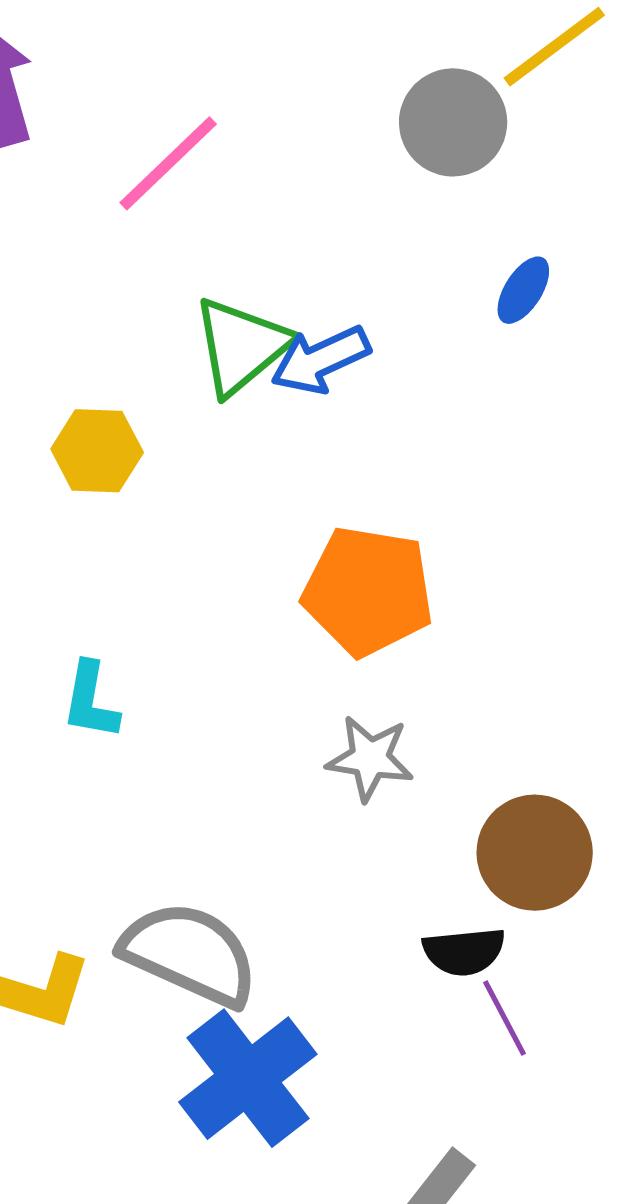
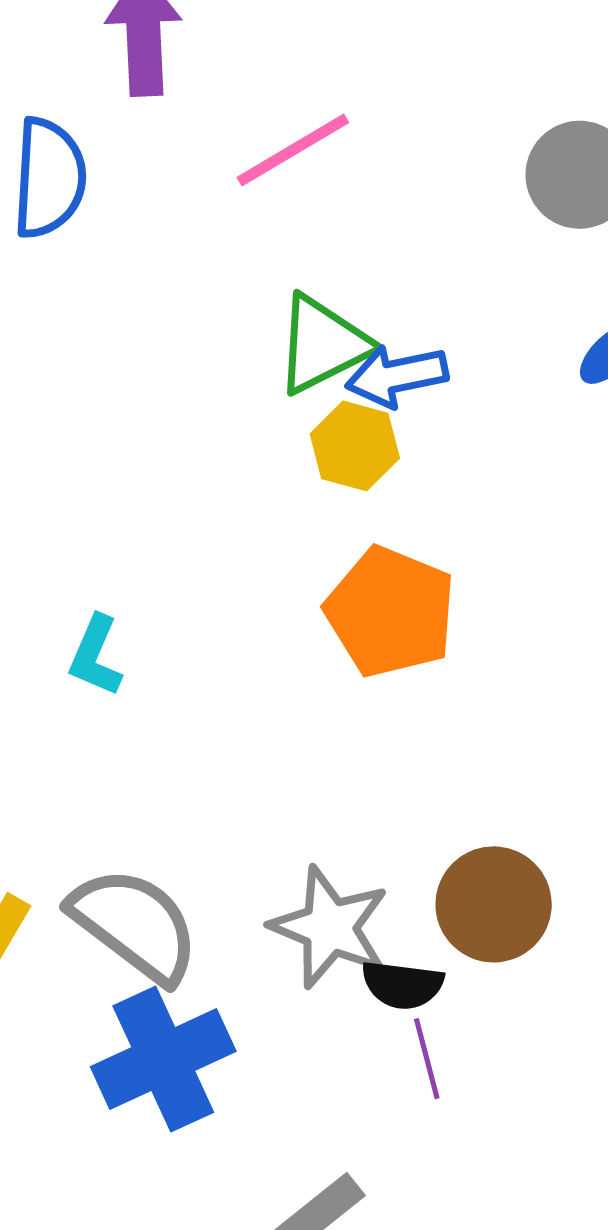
yellow hexagon: (97, 451) -> (355, 446), moved
gray star: (370, 758) -> (330, 927), moved, size x1.4

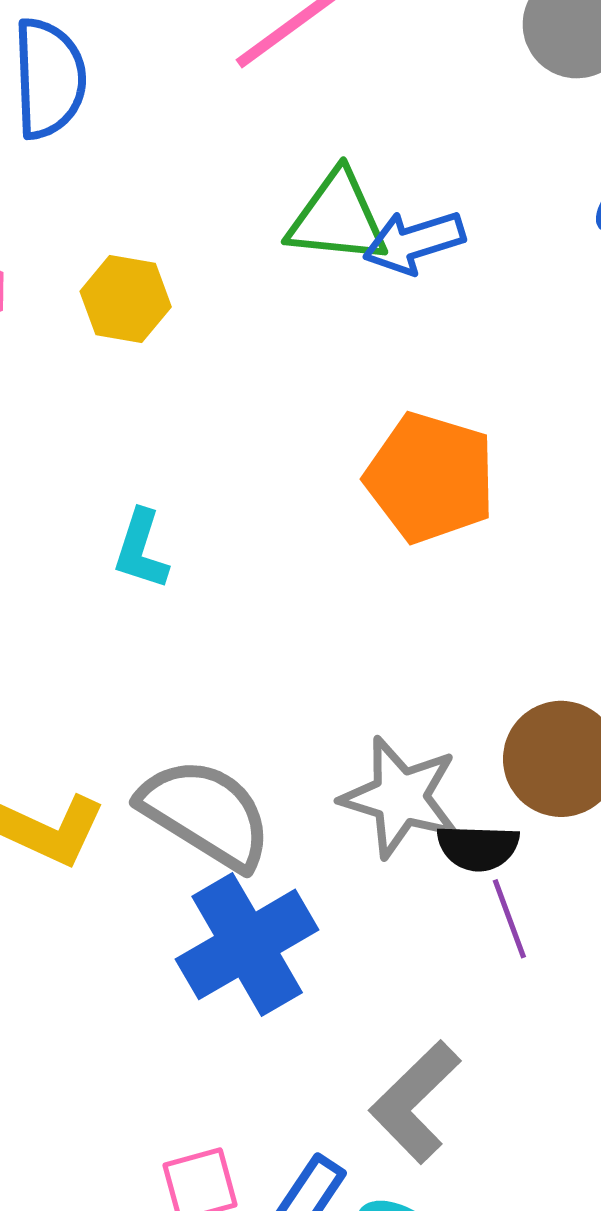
green triangle: (323, 344) -> (337, 218), turned 38
yellow hexagon: (355, 446) -> (126, 299), moved

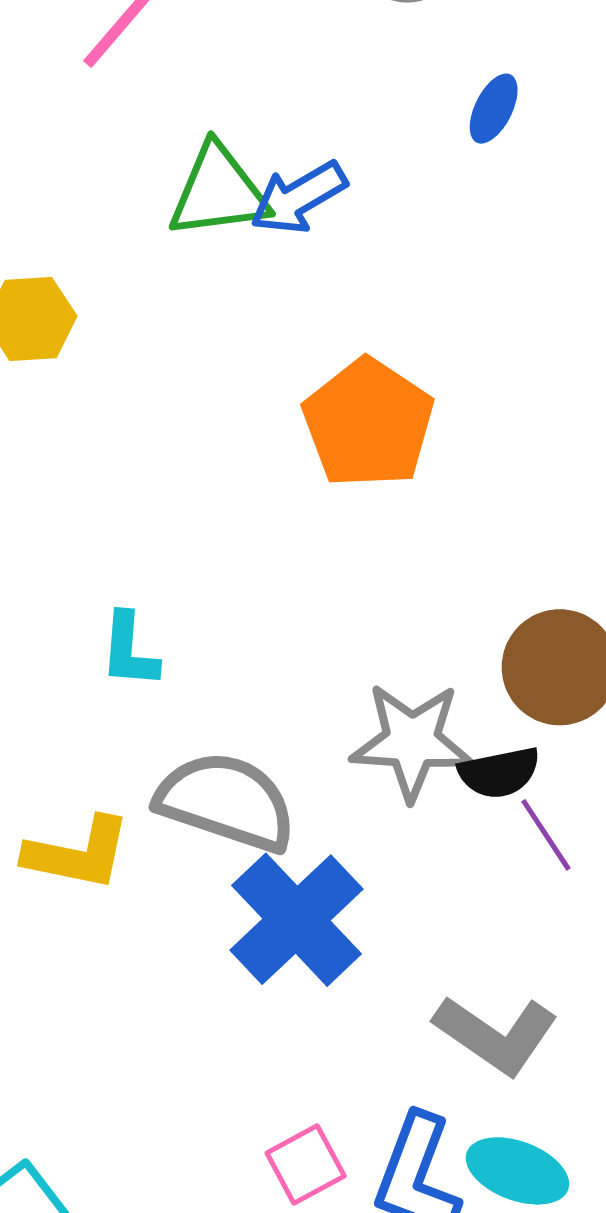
orange pentagon: (430, 478) -> (368, 423), turned 30
cyan L-shape: (141, 550) -> (129, 650), moved
gray L-shape: (415, 1102) -> (496, 1035), turned -88

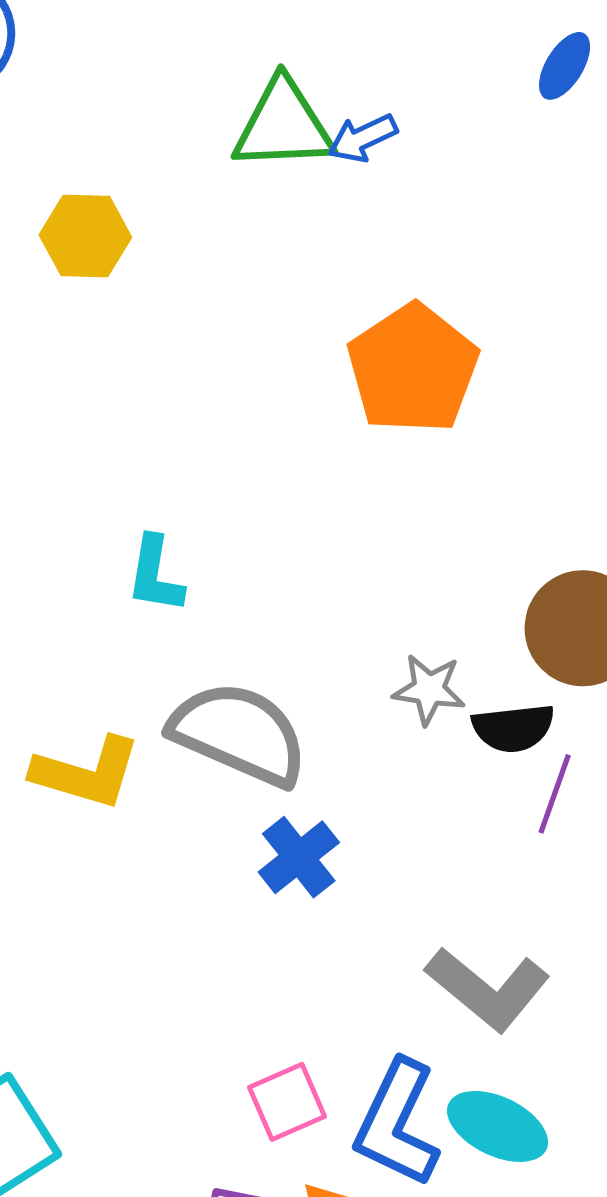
blue arrow: (299, 198) -> (363, 138), size x0.7
gray star: (412, 741) -> (429, 689), size x0.6
purple line: (546, 835) -> (555, 794), turned 48
blue cross: (296, 920) -> (299, 857), size x0.6

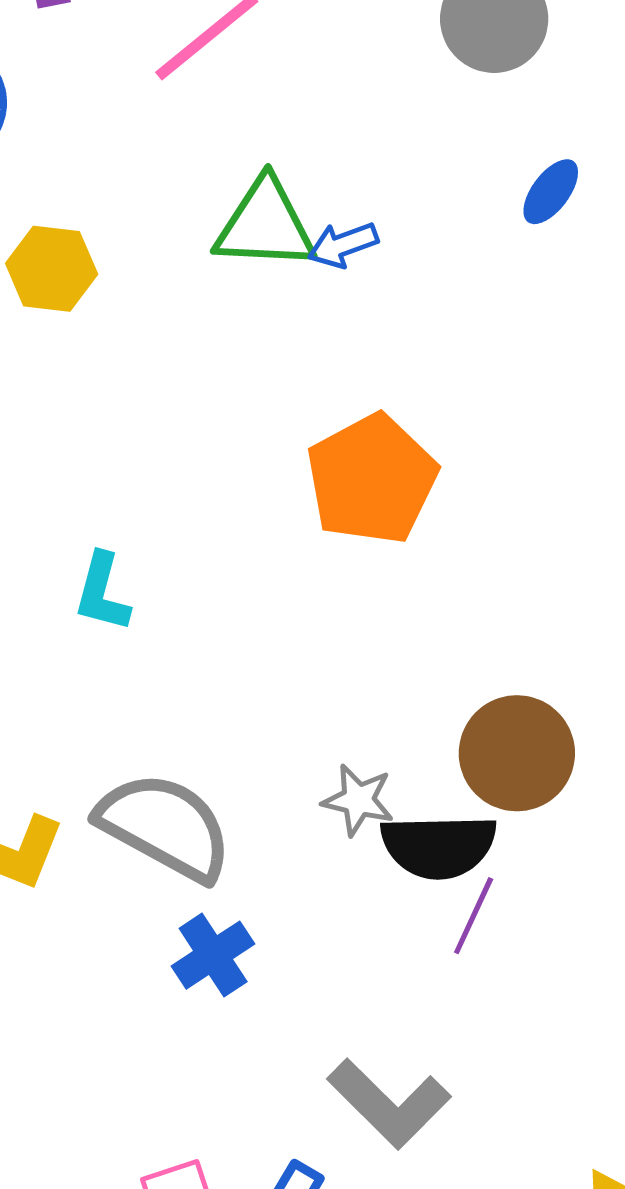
yellow hexagon: (85, 236) -> (52, 269), moved
cyan L-shape: (155, 575) -> (102, 592), moved
black semicircle: (513, 728) -> (439, 846), size x1.4

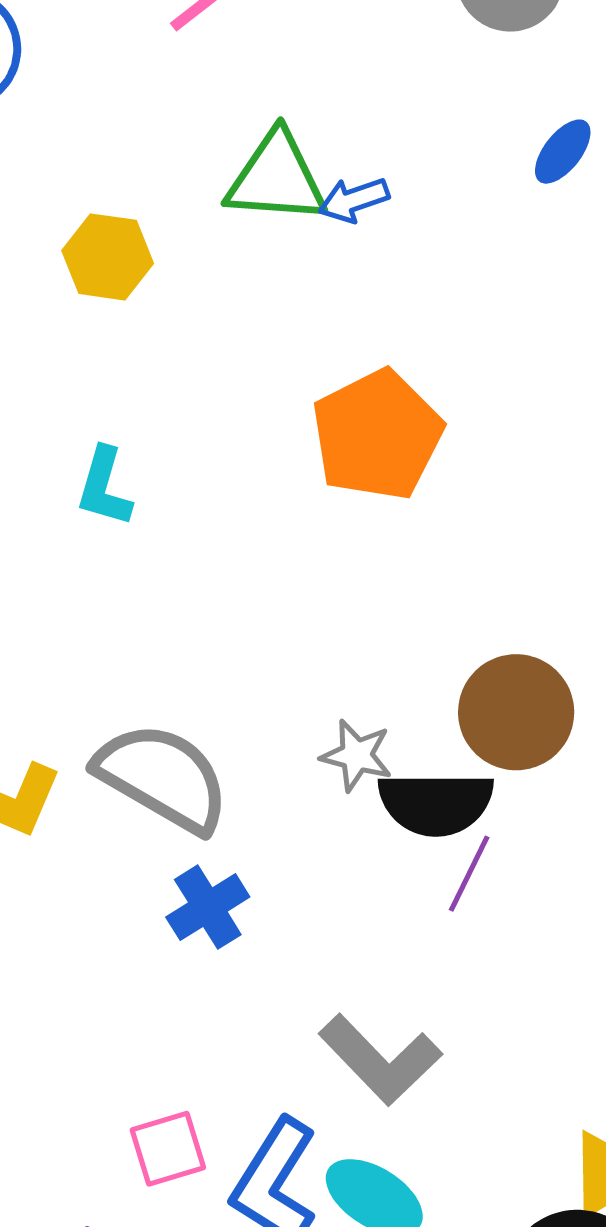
yellow hexagon: (52, 269) -> (108, 257), moved
cyan L-shape: (102, 592) -> (104, 487), moved

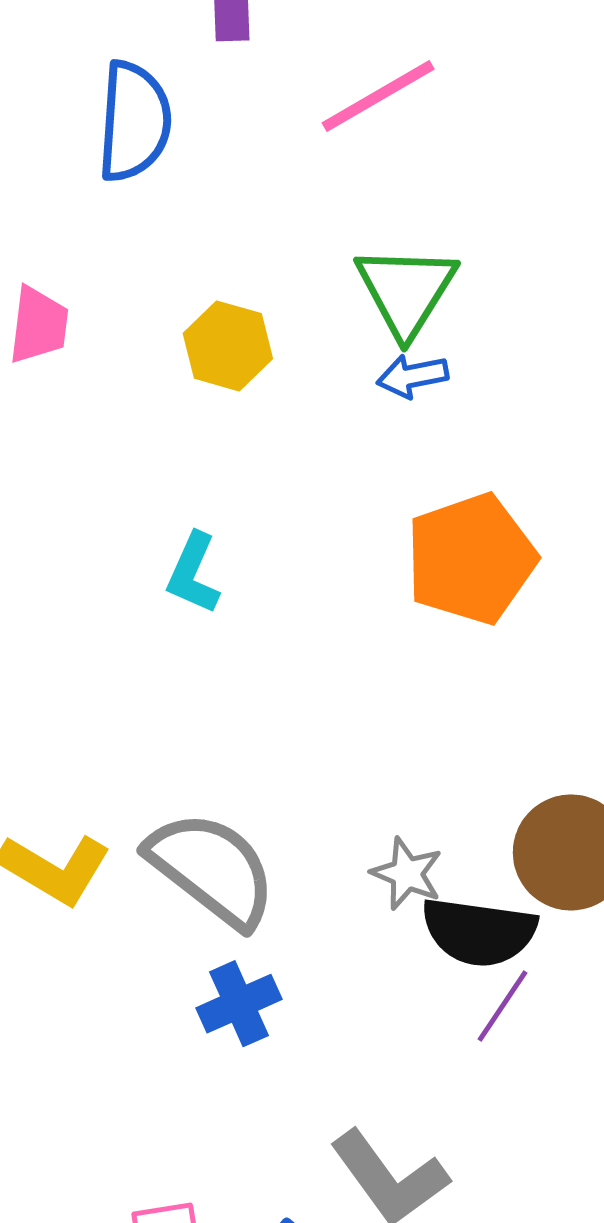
green triangle: (277, 178) -> (406, 291), turned 50
blue arrow: (354, 200) -> (412, 376), moved

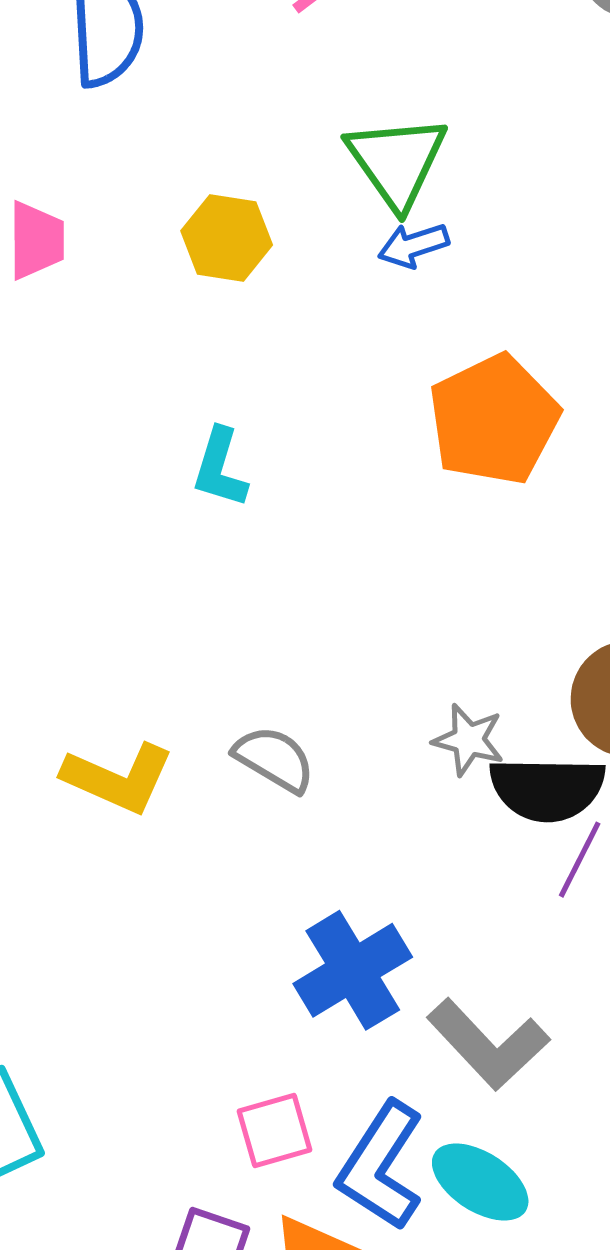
gray semicircle: (212, 869) -> (274, 759), size x0.6
blue cross: (239, 1004) -> (353, 970), moved, size x1.4

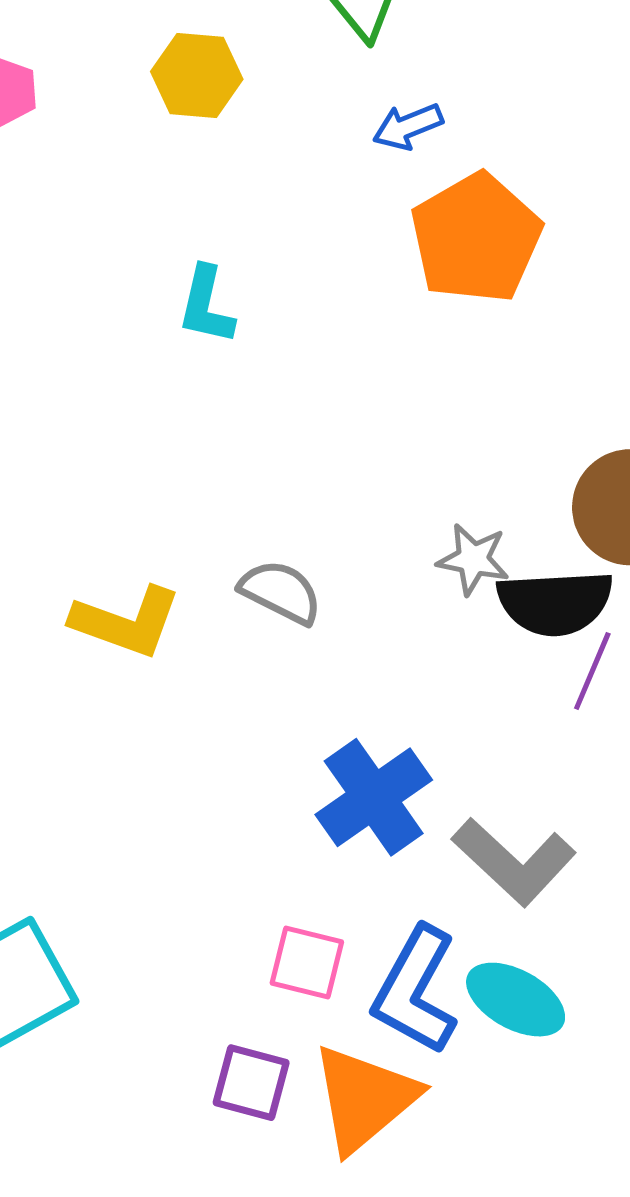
blue arrow: (413, 245) -> (408, 126), moved
pink square: (275, 1131) -> (307, 963), turned 34

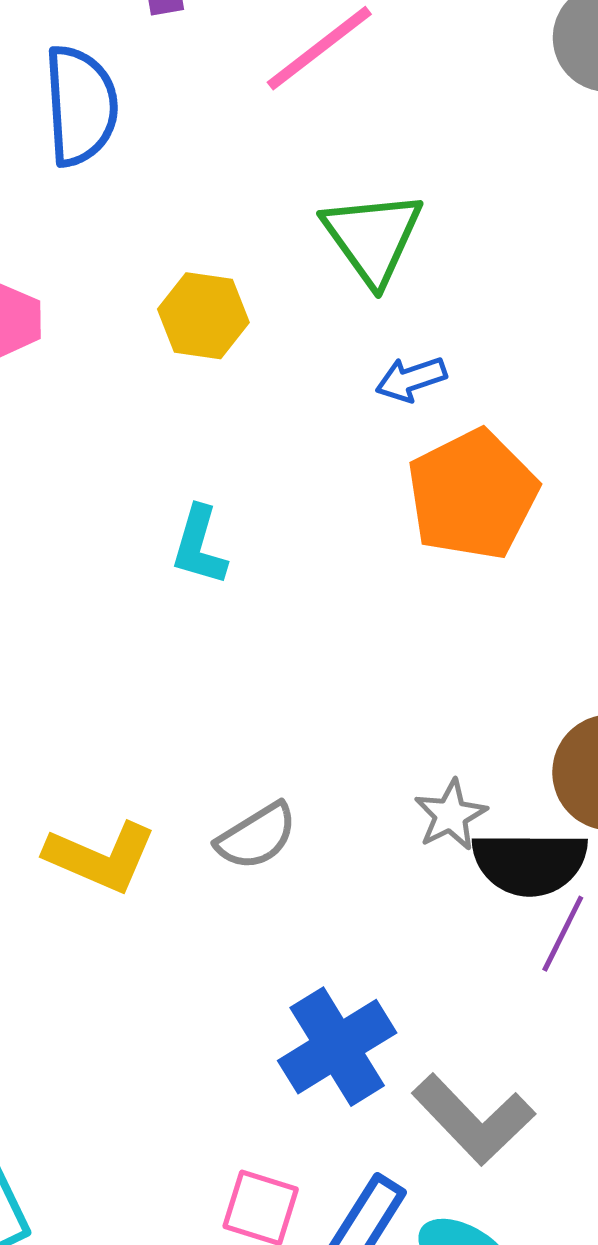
gray star: (473, 559) -> (451, 815), turned 30
gray semicircle: (281, 592) -> (257, 836), turned 118

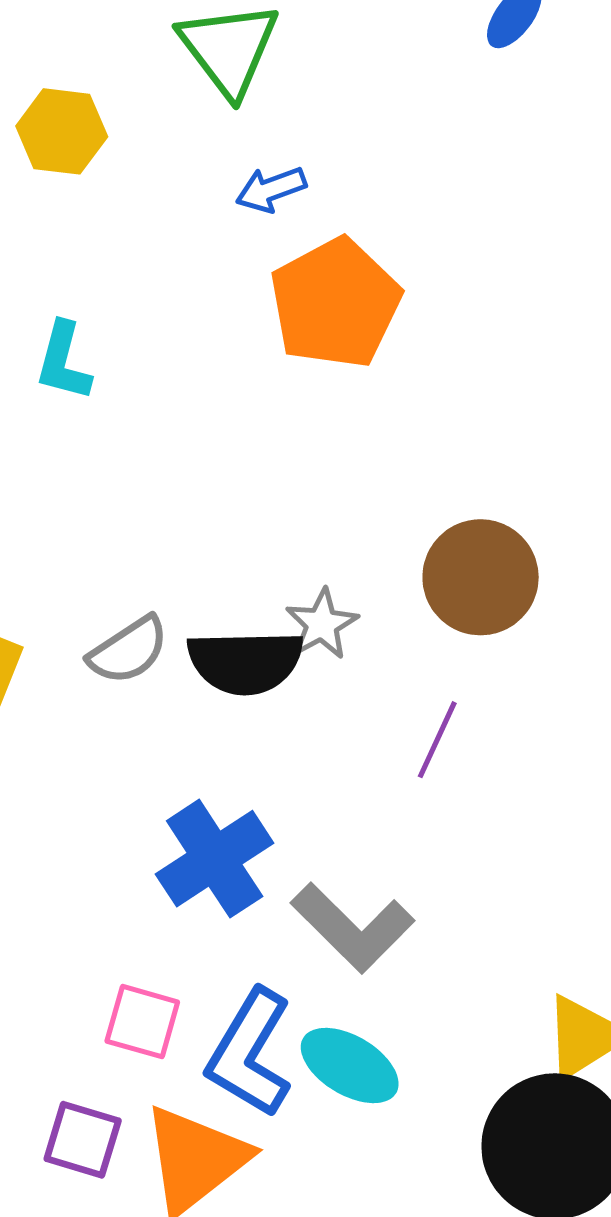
black semicircle: (530, 863) -> (245, 662), moved

